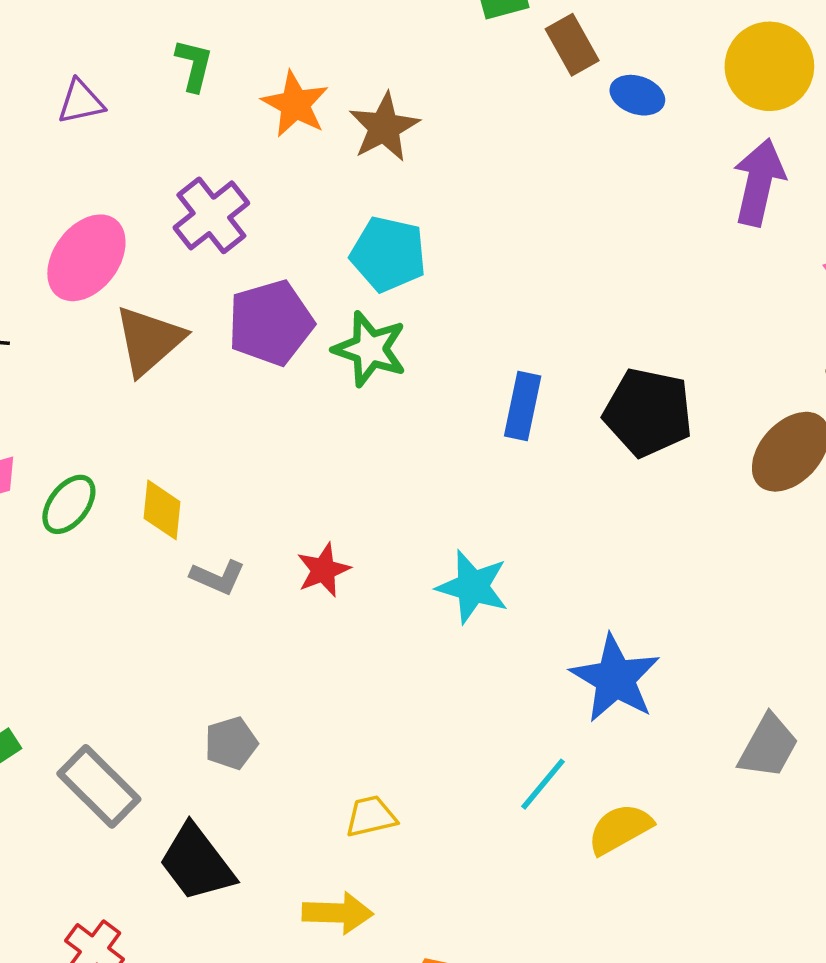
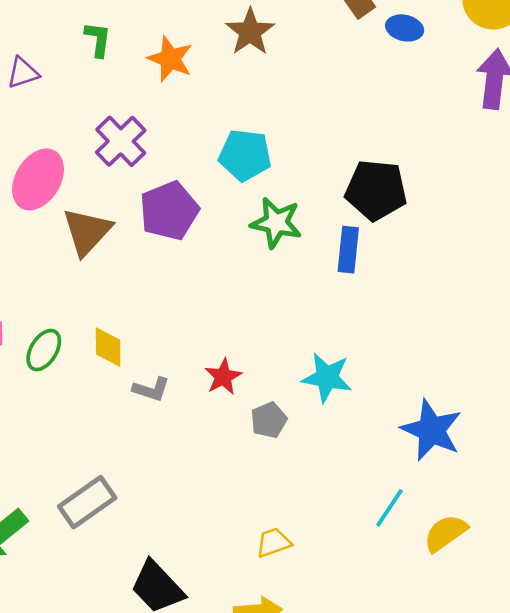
brown star: (384, 127) -> (250, 32), moved
green star: (370, 349) -> (276, 223), moved
black pentagon: (648, 412) -> (376, 190), moved
gray pentagon: (231, 743) -> (269, 420), moved
gray rectangle: (99, 786) -> (87, 502), moved, turned -74

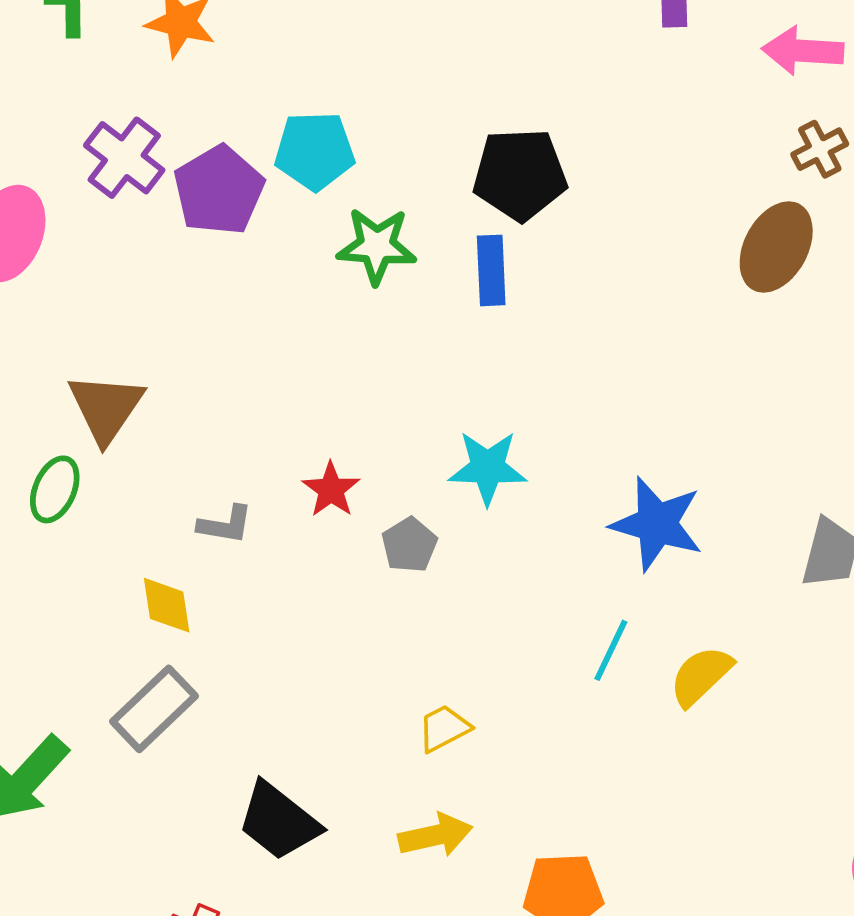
purple pentagon: (169, 211) -> (219, 190), moved
brown triangle: (87, 232) -> (106, 408), moved
yellow diamond: (108, 347) -> (167, 605), moved

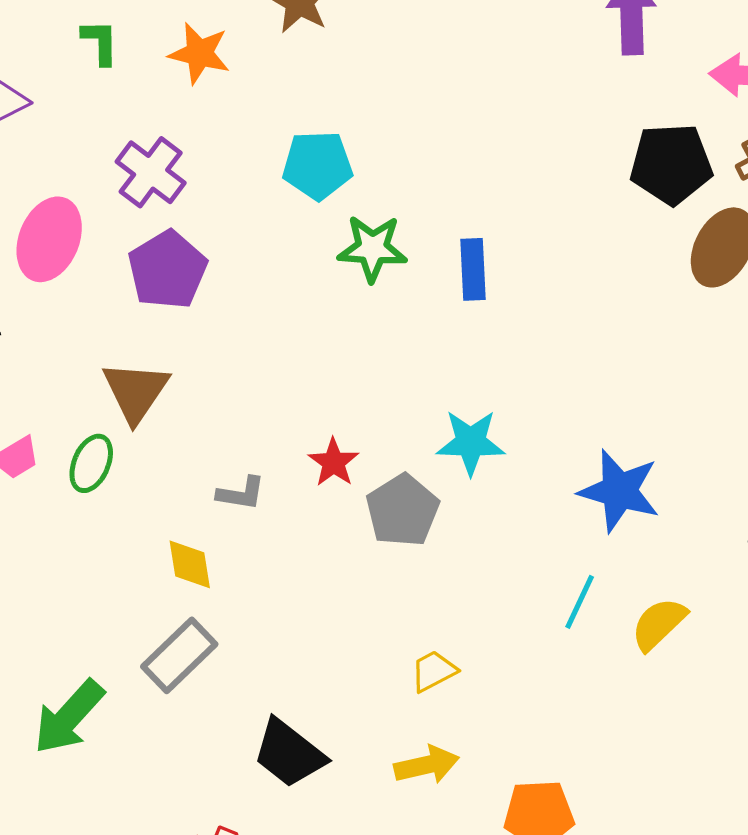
black pentagon: (520, 174) -> (671, 164), moved
purple pentagon: (219, 190) -> (167, 270), moved
gray pentagon: (409, 545) -> (402, 510), size x1.5

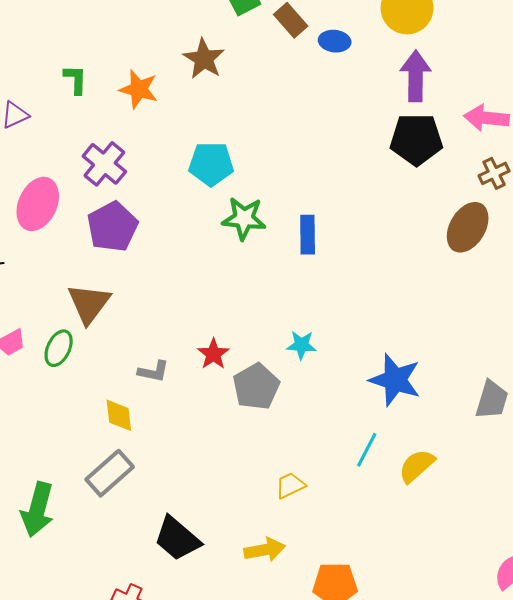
black pentagon: (671, 164) -> (416, 139), moved
cyan star: (471, 442) -> (301, 345), size x0.7
yellow trapezoid: (434, 671) -> (290, 485), moved
green arrow: (69, 717) -> (37, 509), turned -30

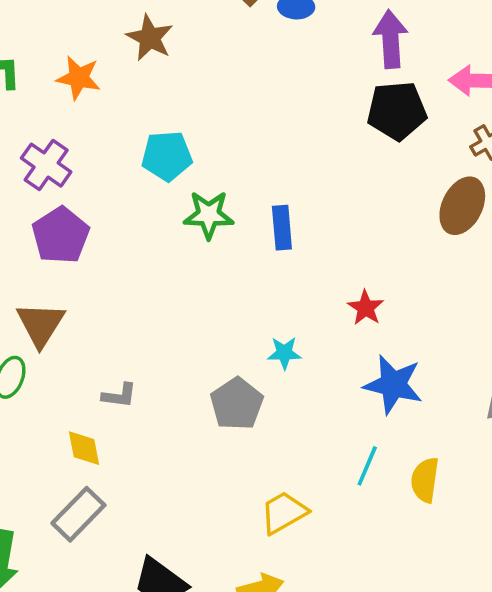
red star: (213, 354) -> (366, 308), moved
yellow semicircle: (417, 466) -> (425, 480), turned -36
yellow trapezoid: (290, 485) -> (284, 513), size x1.4

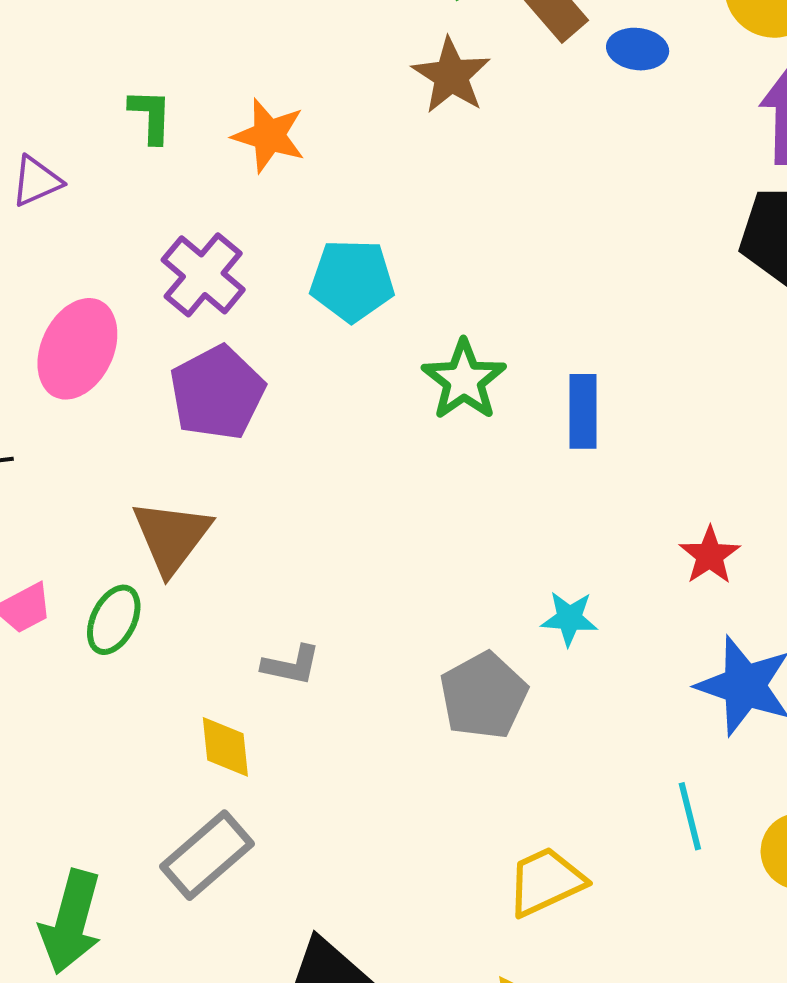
brown star: (150, 38) -> (451, 76), moved
cyan pentagon: (167, 156) -> (352, 281), moved
green star: (209, 215) -> (464, 380), turned 30
cyan line: (367, 466) -> (690, 816), turned -42

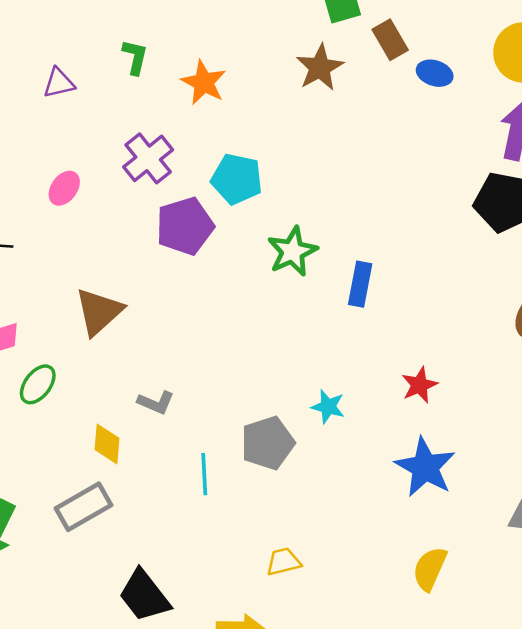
pink ellipse: (77, 349) -> (64, 188), size x0.6
purple pentagon: (217, 393) -> (185, 226), moved
green ellipse: (114, 620) -> (38, 384), moved
cyan line: (690, 816) -> (204, 474), moved
yellow trapezoid: (546, 882) -> (283, 562), size x0.7

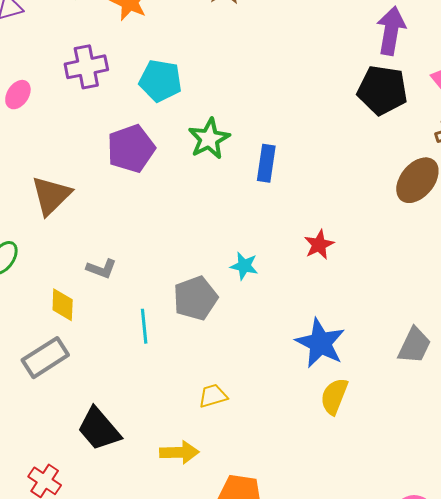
purple cross: (148, 158) -> (86, 67), turned 30
purple pentagon: (185, 226) -> (131, 149), moved
blue star: (425, 467) -> (320, 343), moved

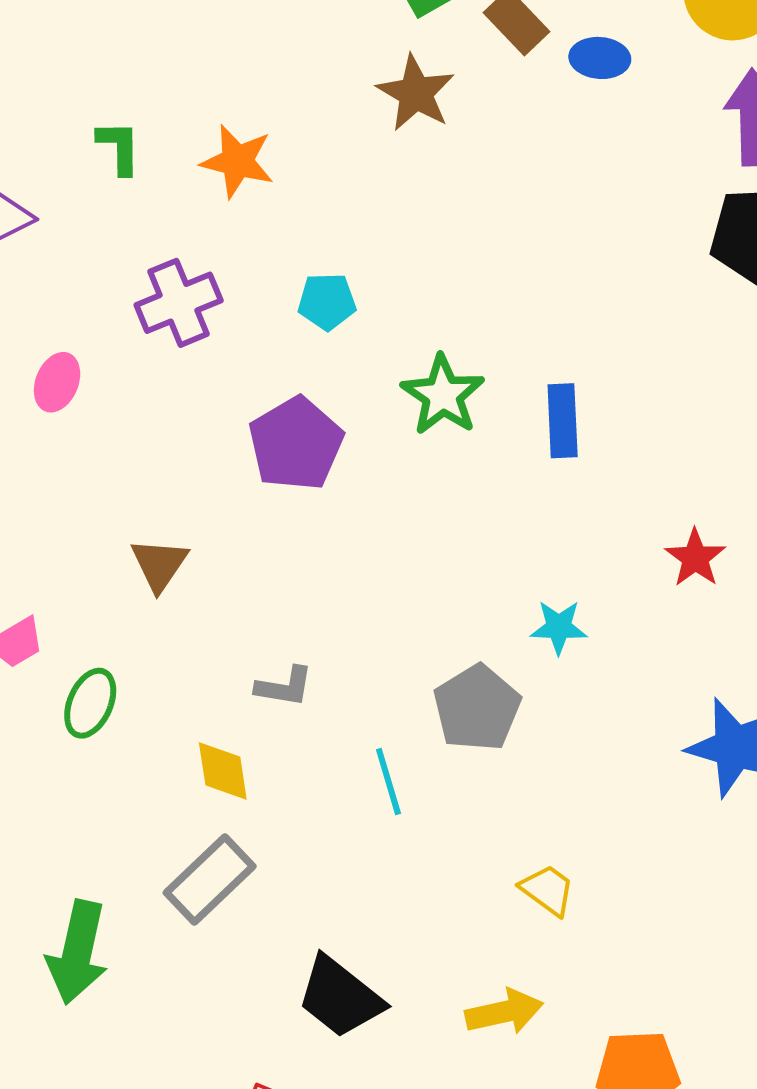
cyan pentagon: (160, 81) -> (327, 301), size x0.7
brown triangle: (51, 196) -> (159, 564), size x0.7
yellow trapezoid: (213, 396) -> (548, 890), turned 64

